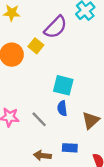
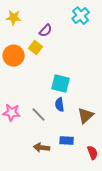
purple semicircle: (56, 27) -> (46, 31), moved, size x0.6

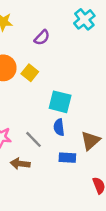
yellow square: (36, 48) -> (30, 73), moved
blue rectangle: (67, 141) -> (67, 158), moved
brown arrow: (42, 148) -> (20, 164), moved

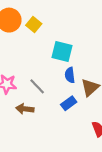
blue semicircle: (59, 127) -> (70, 75), moved
blue rectangle: (67, 158) -> (69, 103), turned -40

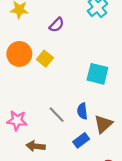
cyan square: (62, 52) -> (97, 74), moved
gray line: (37, 86) -> (57, 115), moved

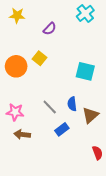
orange circle: (19, 54) -> (16, 66), moved
blue rectangle: (81, 140) -> (62, 129), moved
brown arrow: (36, 146) -> (22, 134), moved

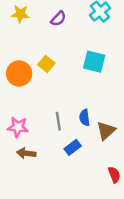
purple semicircle: (50, 29) -> (58, 19), moved
cyan square: (85, 71) -> (94, 62), moved
gray line: (50, 107) -> (58, 121), turned 35

